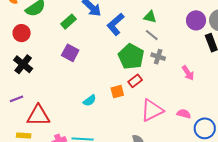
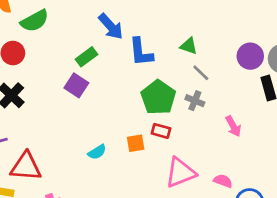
green rectangle: (69, 22) -> (87, 57), moved
blue L-shape: (115, 24) -> (141, 52), turned -60
gray line: (152, 35) -> (201, 73), moved
red rectangle: (135, 81) -> (161, 131), turned 48

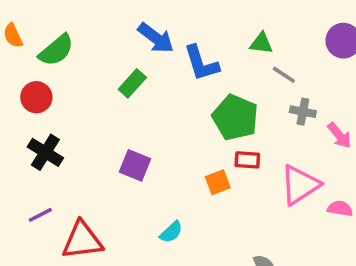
purple square: (76, 85) -> (135, 165), moved
gray cross: (195, 101) -> (303, 112), moved
cyan semicircle: (97, 152) -> (171, 232), moved
pink triangle: (180, 173) -> (300, 185), moved

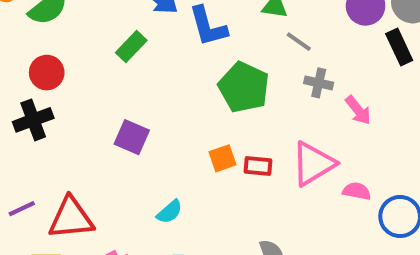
red circle: (36, 97) -> (47, 73), moved
black cross: (45, 152) -> (33, 120), turned 36
red rectangle: (247, 160) -> (258, 166), moved
purple line: (40, 215) -> (22, 209), moved

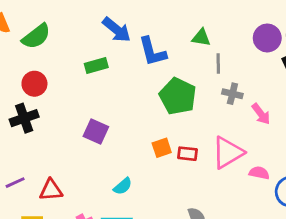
gray line: (299, 42) -> (218, 63), turned 54
green rectangle: (131, 46) -> (96, 65), turned 30
red triangle: (71, 218) -> (51, 190), size x0.7

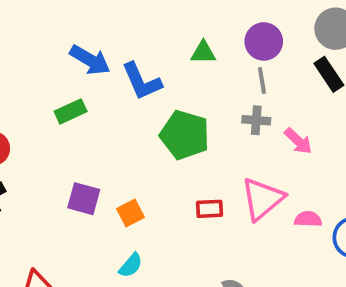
purple circle: (267, 38) -> (264, 41), moved
gray line: (218, 63) -> (262, 81), moved
orange square: (162, 148) -> (131, 213), moved

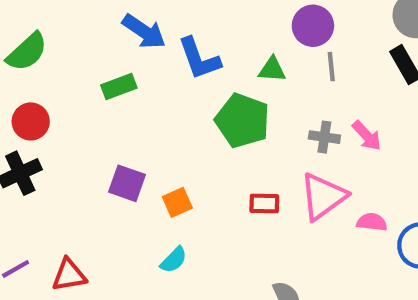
purple circle: (264, 41) -> (313, 26), moved
green triangle: (203, 53) -> (272, 69), moved
gray cross: (256, 120) -> (324, 137), moved

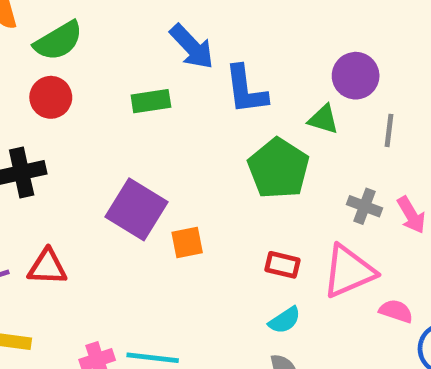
purple circle: (313, 26) -> (356, 76), moved
red circle: (31, 121) -> (51, 97), moved
purple square: (127, 183) -> (136, 209), size x1.4
cyan semicircle: (174, 260) -> (285, 320), moved
red triangle: (69, 275) -> (47, 267), moved

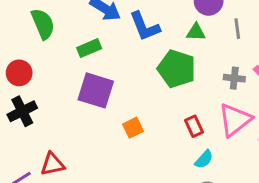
green semicircle: (58, 41) -> (43, 24), moved, turned -68
red circle: (51, 97) -> (19, 73), moved
purple square: (136, 209) -> (96, 90), moved
red rectangle: (282, 265) -> (194, 126), turned 66

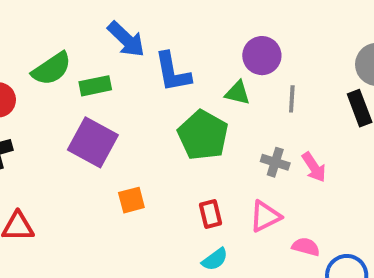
green semicircle: (43, 24) -> (52, 69), moved, turned 68
pink triangle: (235, 120) -> (265, 216), size x0.7

